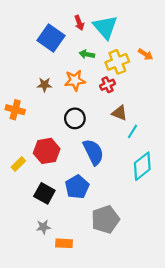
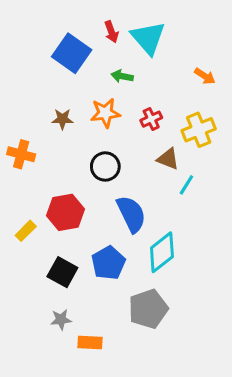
yellow cross: (117, 62) -> (199, 130), moved
cyan diamond: (142, 166) -> (162, 252), moved

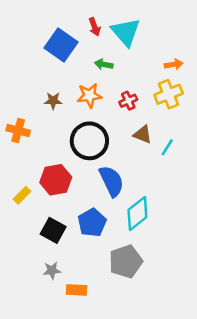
orange arrow: (205, 76) -> (174, 64), turned -42
yellow cross: (199, 130) -> (169, 94), moved
black circle: (105, 167) -> (89, 141), size x1.5
cyan line: (186, 185) -> (167, 147), moved

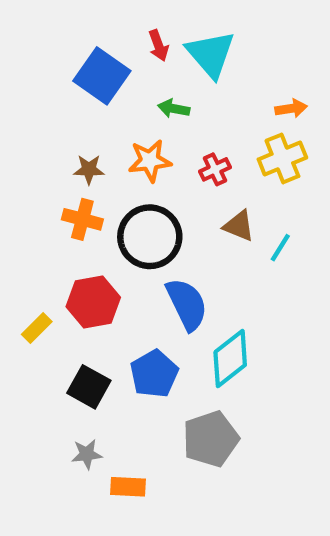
orange cross: (18, 130) -> (82, 219), moved

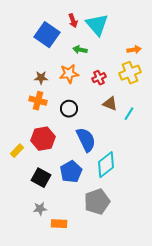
black circle: (150, 237) -> (69, 109), size x0.6

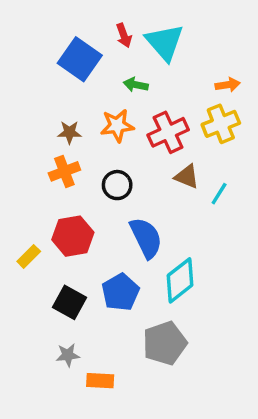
red cross: (99, 78) -> (168, 132), size x1.6
orange cross: (38, 101) -> (64, 171), turned -36

